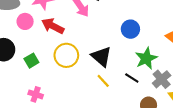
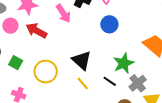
blue circle: (130, 29) -> (109, 24), moved
yellow circle: (66, 55) -> (46, 72), moved
green square: (31, 61) -> (16, 63), turned -32

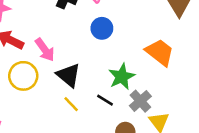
pink arrow: (63, 13) -> (45, 50), moved
yellow circle: (46, 72) -> (23, 76), moved

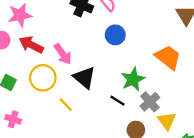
yellow line: (71, 104) -> (66, 105), moved

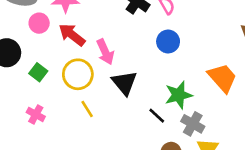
gray cross: (150, 102) -> (193, 124), turned -30
yellow line: (66, 105) -> (87, 109), moved

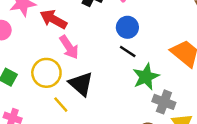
red arrow: (72, 35) -> (53, 19), moved
black triangle: (124, 83) -> (81, 84), moved
black line: (157, 116) -> (128, 51), moved

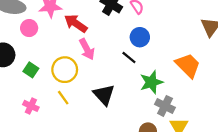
black line: (128, 51) -> (129, 58), moved
black triangle: (81, 84) -> (104, 95), moved
yellow line: (61, 105) -> (63, 98), moved

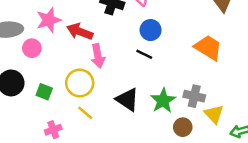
pink arrow: (87, 49) -> (98, 56), turned 30
green star: (151, 82) -> (163, 101), moved
pink cross: (31, 106) -> (53, 130), turned -32

